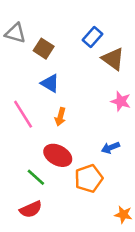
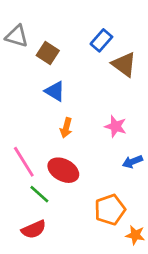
pink star: (121, 101) -> (116, 126), moved
pink line: (23, 114) -> (24, 162), moved
blue arrow: (110, 148) -> (132, 162), moved
orange pentagon: (89, 178) -> (110, 210), moved

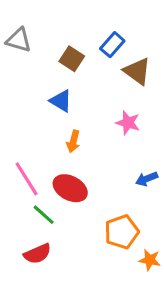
brown square: (48, 53) -> (72, 59), moved
pink star: (116, 126) -> (128, 123), moved

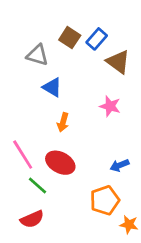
gray triangle: (19, 40) -> (37, 55), moved
brown square: (72, 59) -> (70, 38), moved
blue arrow: (147, 179) -> (119, 165), moved

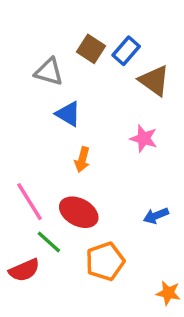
orange pentagon: (105, 200) -> (105, 261), moved
red semicircle: (32, 219) -> (24, 270), moved

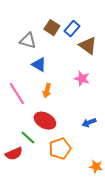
pink line: (30, 202) -> (17, 94), moved

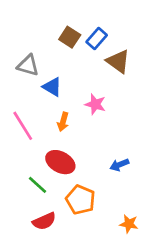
gray triangle: (28, 41) -> (28, 65), moved
pink star: (82, 79) -> (95, 104), moved
orange pentagon: (60, 149) -> (80, 200), turned -30
red semicircle: (14, 154) -> (44, 221), moved

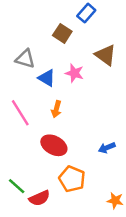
blue rectangle: (97, 39) -> (86, 13), moved
pink star: (95, 104) -> (74, 73), moved
green line: (37, 185) -> (17, 186), moved

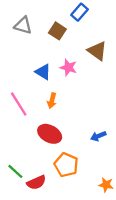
gray triangle: (25, 59) -> (23, 25), moved

